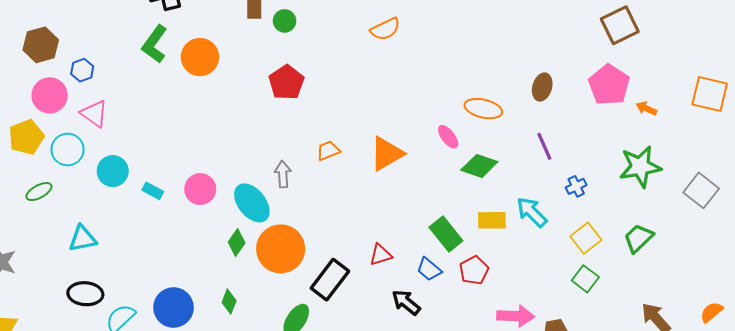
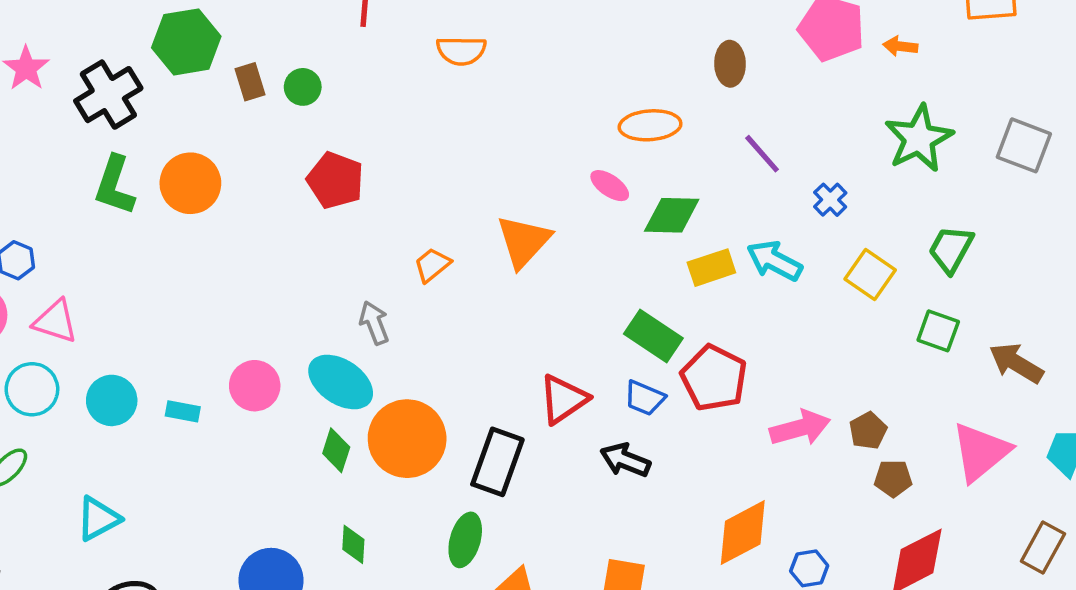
orange semicircle: (385, 29) -> (461, 51), turned 44
yellow rectangle: (492, 220) -> (711, 268), moved
red triangle: (381, 255) -> (563, 399), size x1.4
red pentagon: (474, 270) -> (714, 378), size x1.4
green square: (585, 279) -> (938, 331), moved

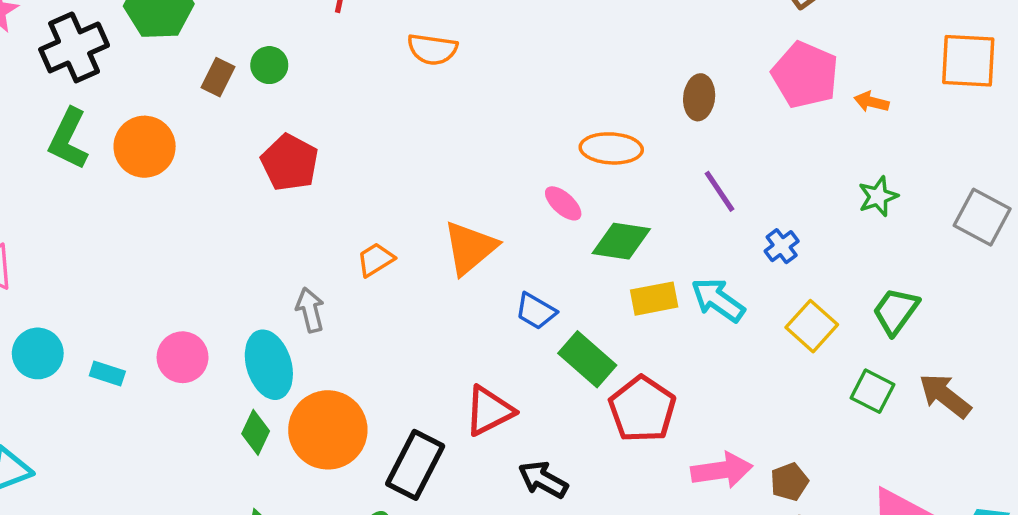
brown rectangle: (250, 82) -> (218, 77), moved, turned 36
green star: (919, 138) -> (878, 196), size x0.6
brown arrow: (1016, 363) -> (945, 396), moved
cyan ellipse: (341, 382) -> (269, 365), turned 32
blue trapezoid: (645, 398) -> (536, 311), moved

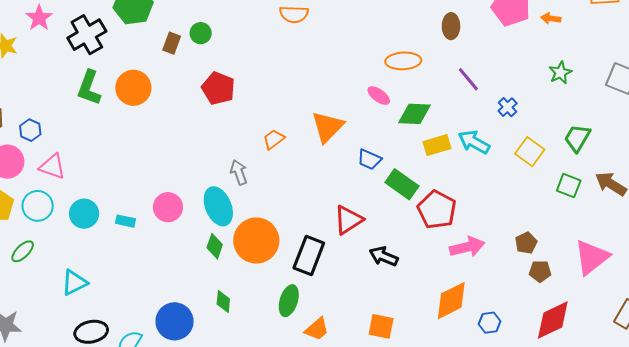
pink arrow: (722, 470) -> (467, 247), moved

